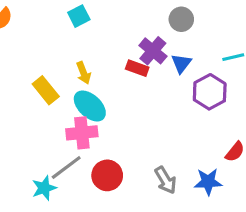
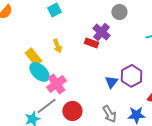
blue triangle: (181, 63) -> (111, 82), moved
purple hexagon: (210, 92) -> (131, 76), moved
cyan ellipse: (90, 106) -> (39, 72), moved
pink cross: (82, 133) -> (56, 84), turned -30

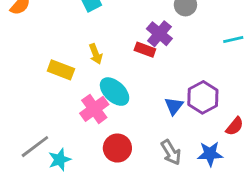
yellow rectangle: (33, 57) -> (61, 70), turned -30
cyan ellipse: (39, 72) -> (115, 92), moved
gray line: (46, 106) -> (35, 147), moved

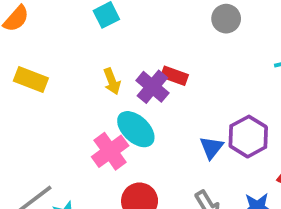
purple cross: (159, 34) -> (152, 87), moved
yellow rectangle: (61, 70) -> (31, 79), moved

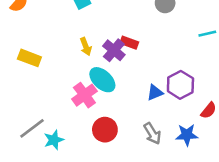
yellow rectangle: (31, 79) -> (29, 58), moved
blue triangle: (211, 148) -> (155, 93), turned 30

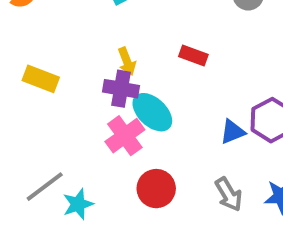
purple cross: (114, 50) -> (121, 89), moved, turned -30

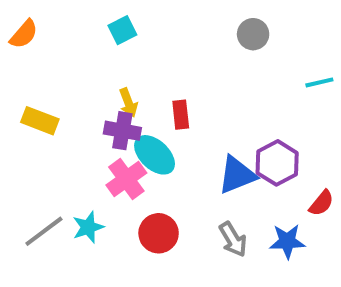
red rectangle: (193, 55) -> (181, 115), moved, turned 64
blue triangle: (233, 132) -> (237, 175), size x1.5
cyan star: (78, 204) -> (88, 227), moved

